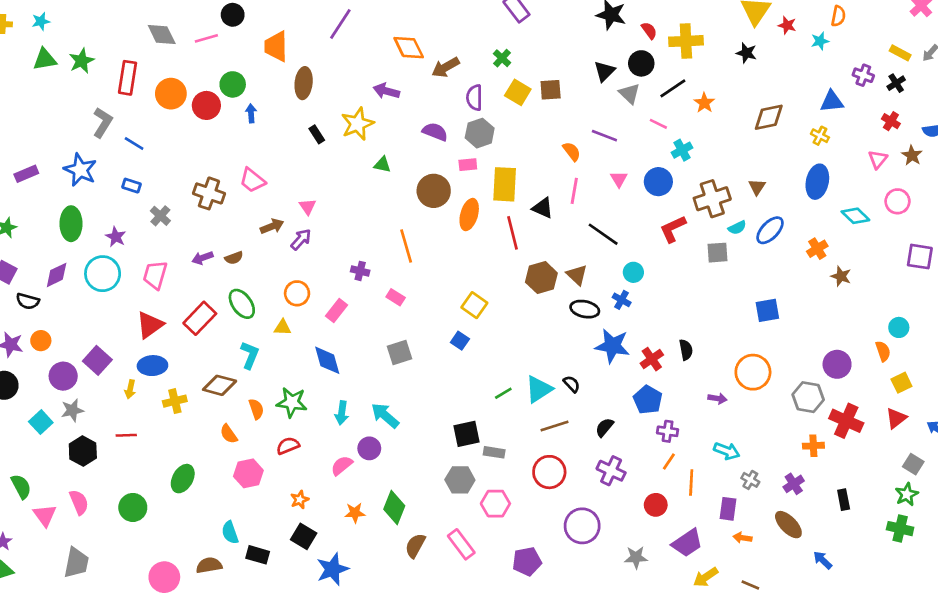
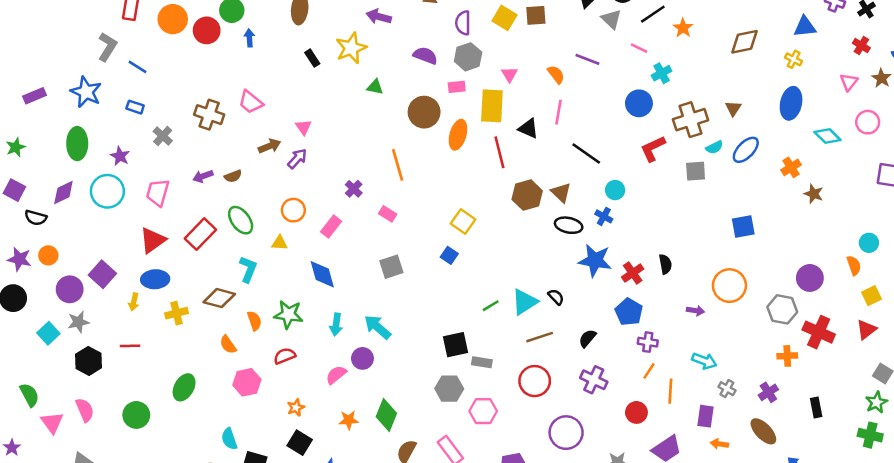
pink triangle: (619, 179) -> (510, 74), moved
purple cross: (360, 271) -> (354, 189), turned 30

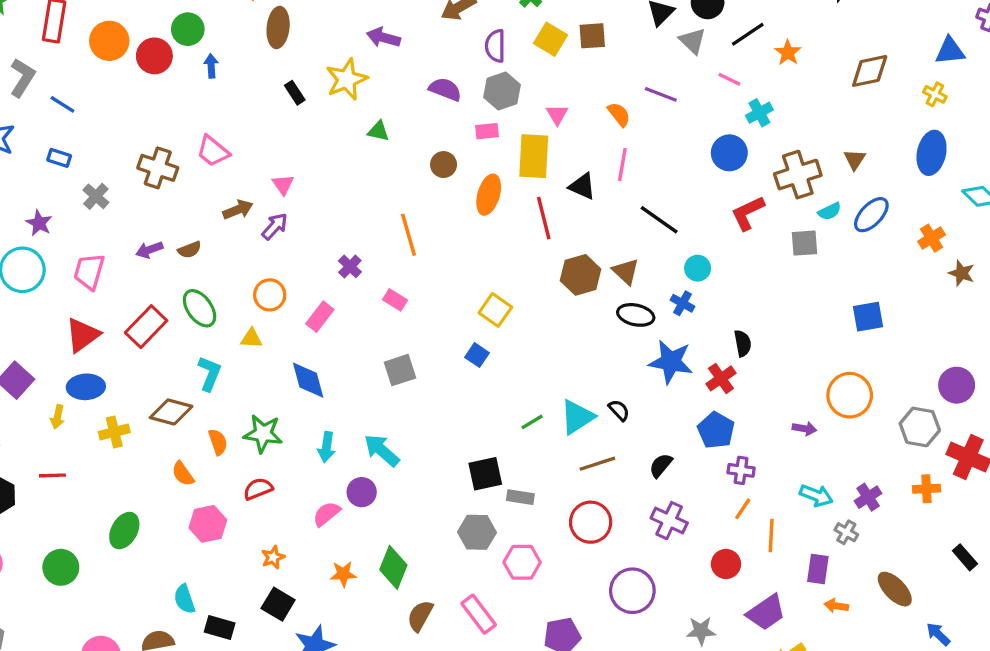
brown circle: (424, 112) -> (444, 165), size x0.6
black semicircle: (665, 264) -> (743, 343), moved
purple cross: (768, 392) -> (868, 497), moved
black rectangle: (816, 407) -> (965, 557), turned -30

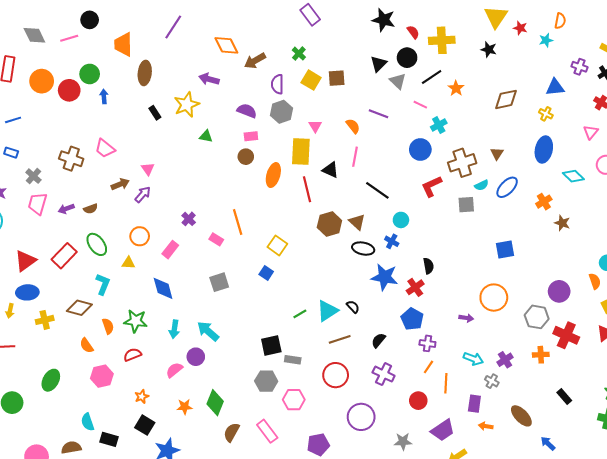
blue line: (62, 104) -> (13, 120), turned -49
pink rectangle: (487, 131) -> (251, 136), moved
orange line: (408, 235) -> (238, 222), moved
pink trapezoid: (89, 272) -> (38, 204), moved

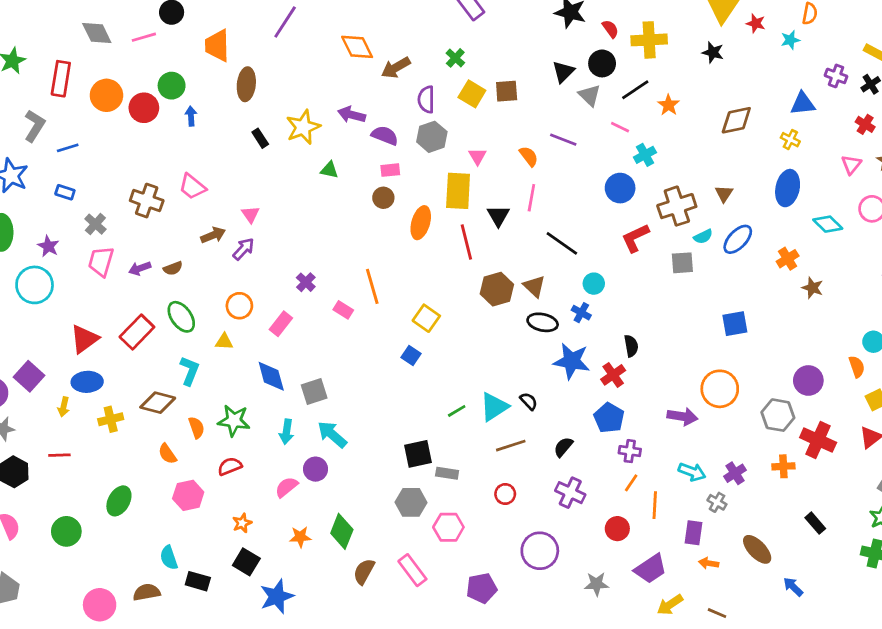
purple arrow: (209, 79) -> (352, 115), moved
black triangle: (330, 170) -> (498, 216), turned 36
gray square: (219, 282) -> (314, 392), moved
purple arrow: (466, 318) -> (682, 416), size x1.5
red circle: (336, 375) -> (505, 494), size x0.6

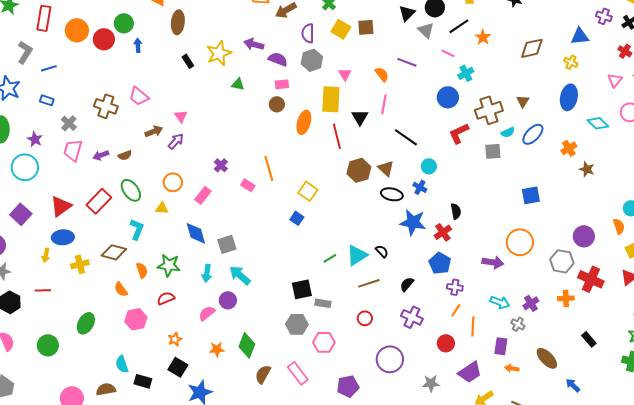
purple square: (29, 376) -> (21, 214), moved

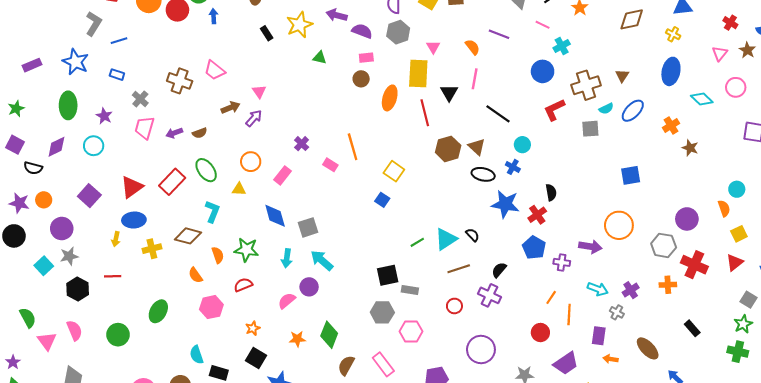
cyan circle: (25, 167) -> (94, 146), size x0.7
purple cross: (455, 287) -> (562, 262), moved
purple cross: (412, 317) -> (489, 295), moved

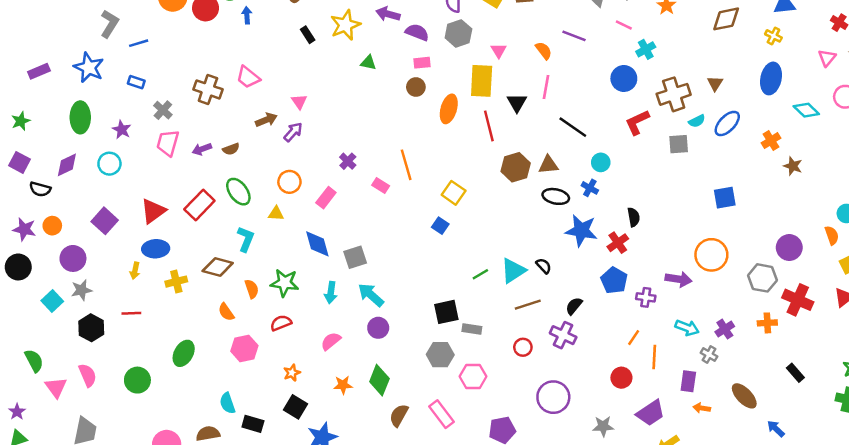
brown triangle: (477, 147) -> (548, 165), turned -48
purple circle: (309, 287) -> (378, 328), moved

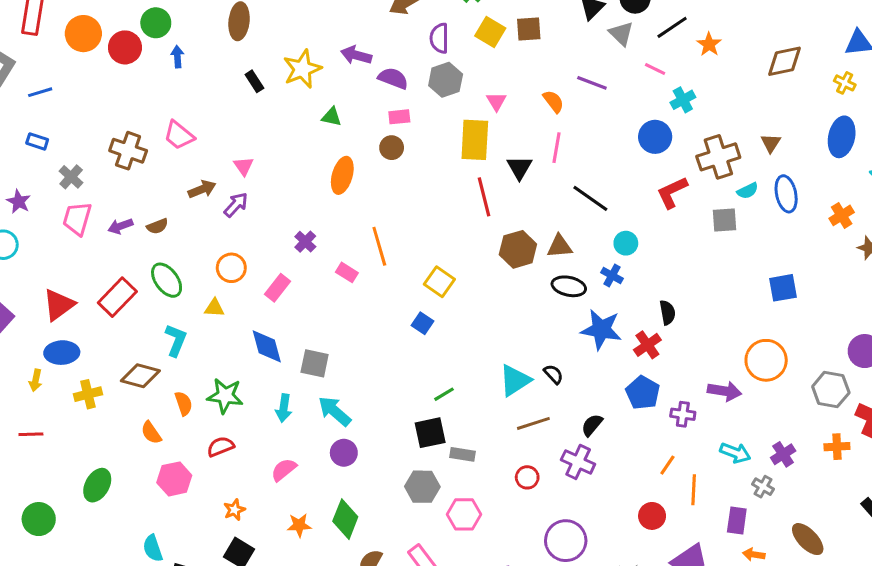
orange ellipse: (449, 109) -> (342, 175), moved
blue ellipse: (727, 123) -> (786, 194), turned -56
gray square: (355, 257) -> (315, 363), turned 30
green line: (480, 274) -> (444, 394), moved

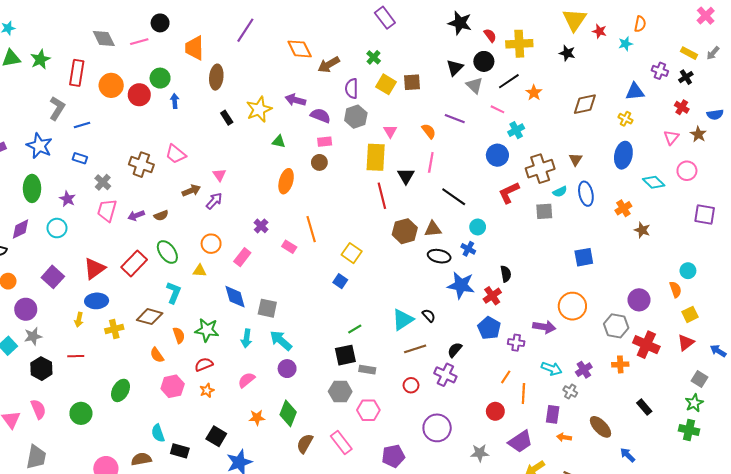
orange star: (234, 510) -> (207, 390), moved

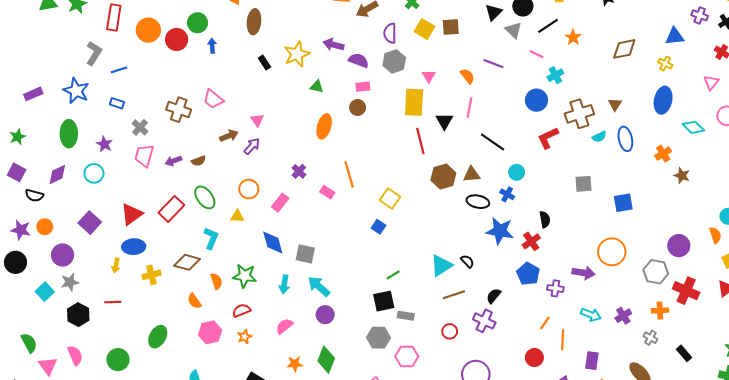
gray square: (544, 211) -> (584, 184), moved
gray cross: (570, 391) -> (651, 338), moved

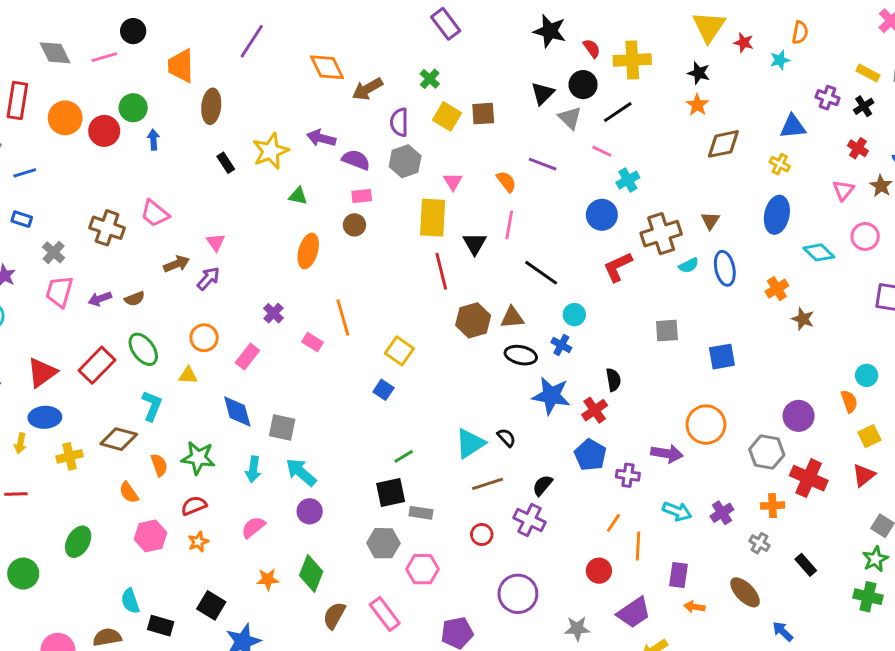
orange star: (573, 37) -> (697, 105), moved

